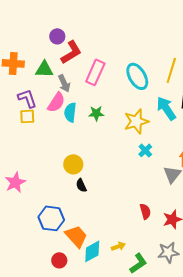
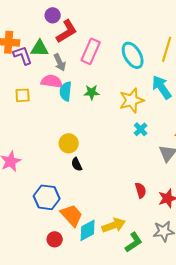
purple L-shape: (27, 98) -> (23, 55), moved
pink semicircle: (56, 102) -> (52, 81), turned -115
yellow arrow: (118, 246) -> (114, 225), size x1.6

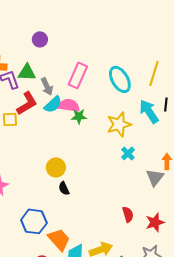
red L-shape: (67, 31) -> (27, 103), moved
pink semicircle: (52, 81) -> (69, 105), moved
cyan semicircle: (66, 91) -> (53, 104), moved, turned -138

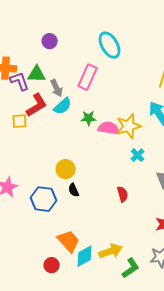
cyan ellipse: (120, 79) -> (110, 45), moved
pink semicircle: (69, 105) -> (109, 128), moved
red semicircle: (128, 214) -> (123, 194), moved
blue hexagon: (34, 221) -> (44, 199), moved

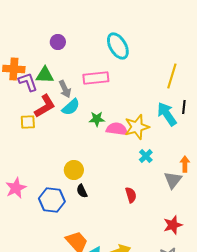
pink rectangle: (88, 77) -> (96, 78), turned 60

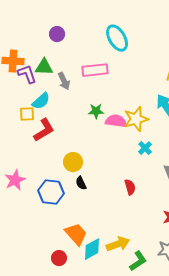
red L-shape: (45, 106) -> (44, 130), moved
cyan semicircle: (71, 107) -> (41, 101), moved

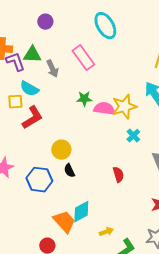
pink rectangle: (95, 70) -> (83, 58), turned 60
cyan semicircle: (41, 101) -> (29, 89), turned 72
yellow arrow: (118, 244) -> (106, 232), size x0.6
cyan diamond: (92, 249) -> (81, 212), moved

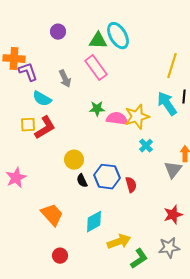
green triangle: (32, 55) -> (98, 41), moved
yellow square: (15, 102) -> (28, 125), moved
blue hexagon: (39, 180) -> (107, 177), moved
orange trapezoid: (64, 222) -> (52, 215), moved
yellow arrow: (106, 232) -> (119, 242), size x1.6

